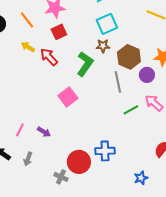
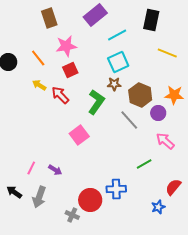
gray line: (118, 82) -> (129, 120), turned -30
green line: (131, 110) -> (144, 164), moved
gray arrow: (28, 159) -> (39, 197), size x1.5
blue star: (141, 178) -> (158, 207), moved

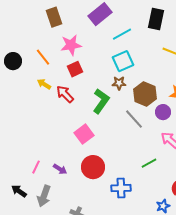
red circle: (90, 200) -> (93, 167), moved

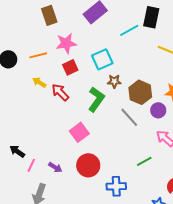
cyan line: (122, 34) -> (129, 30), moved
orange line: (43, 57) -> (38, 55), turned -66
cyan square: (123, 61) -> (102, 59), moved
black arrow: (19, 191) -> (17, 151), moved

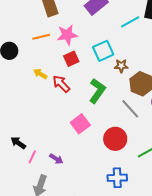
orange line: (38, 55) -> (41, 37), moved
brown star: (114, 81) -> (121, 66), moved
red circle: (88, 165) -> (115, 139), moved

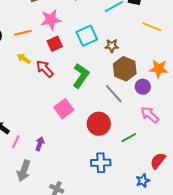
orange line: (41, 37) -> (23, 33), moved
brown star: (121, 66) -> (112, 46), moved
purple arrow: (56, 159) -> (40, 144), turned -104

